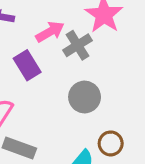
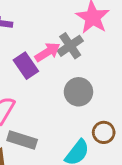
pink arrow: (50, 32) -> (47, 52), moved

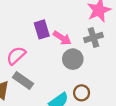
gray cross: (70, 46) -> (93, 37), moved
pink arrow: (47, 52) -> (62, 38), moved, turned 48

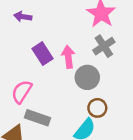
pink arrow: (62, 38) -> (68, 57), turned -114
brown circle: (82, 93) -> (97, 108), moved

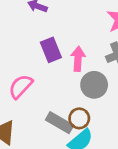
brown circle: (97, 108) -> (79, 118), moved
gray rectangle: (38, 118) -> (60, 123), moved

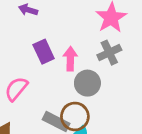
brown circle: (79, 118) -> (75, 116), size x1.4

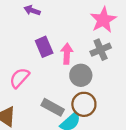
brown circle: (75, 116) -> (84, 104), moved

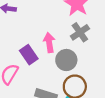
purple rectangle: (44, 47) -> (29, 55), moved

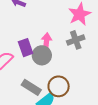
gray circle: (66, 60) -> (42, 55), moved

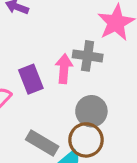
gray cross: (76, 40) -> (88, 56), moved, turned 30
gray circle: (42, 55) -> (91, 111), moved

